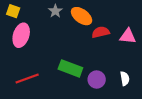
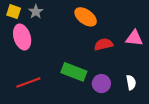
gray star: (55, 11) -> (36, 12), moved
red semicircle: (101, 32) -> (104, 44), moved
pink ellipse: (21, 35) -> (22, 37), turned -35

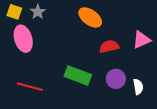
pink triangle: (134, 38) -> (141, 40), turned -30
red line: (28, 82) -> (30, 87), turned 35
purple circle: (101, 84) -> (116, 79), moved

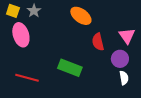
pink triangle: (141, 40) -> (127, 36), turned -42
red semicircle: (109, 46) -> (98, 42), turned -90
purple circle: (116, 79) -> (120, 59), moved

